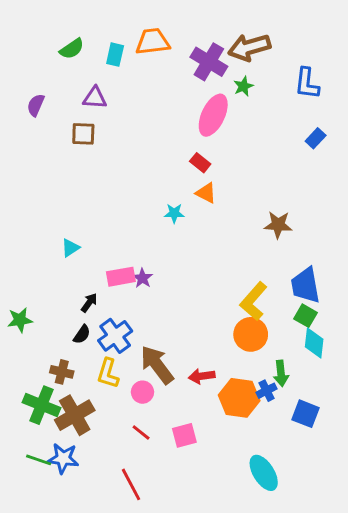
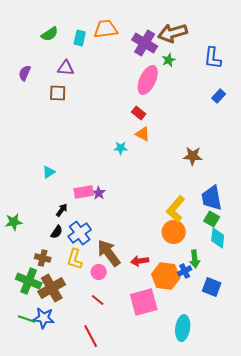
pink square: (184, 435) -> (144, 302), moved, size x1.6
cyan ellipse: (264, 473) -> (183, 328), turned 40

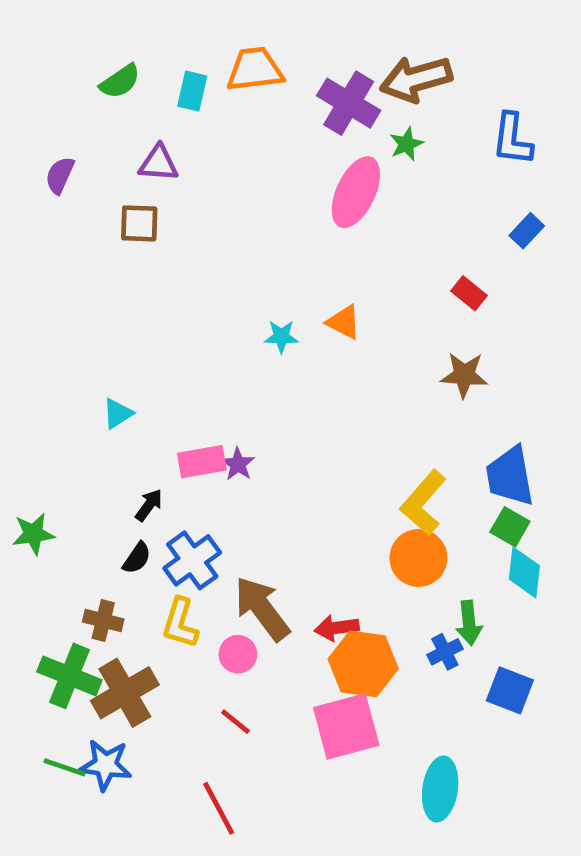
red rectangle: (139, 113) -> (469, 293), moved
cyan star: (121, 148) -> (281, 337), moved
orange hexagon: (166, 276) -> (363, 664), moved

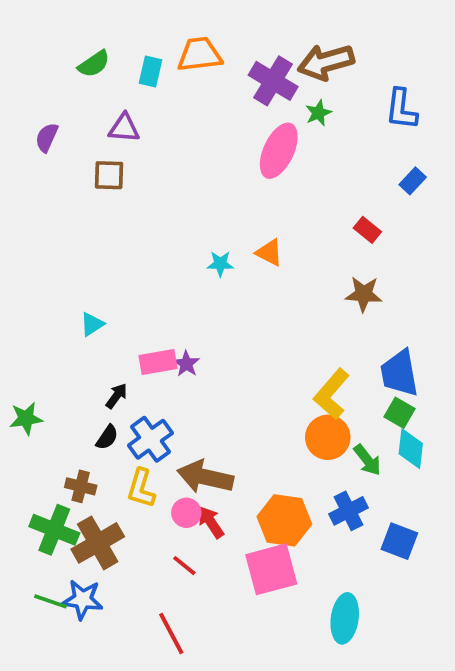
brown arrow: (262, 609) -> (205, 477), turned -40
green arrow: (469, 623) -> (367, 460), moved, turned -32
red arrow: (337, 628) -> (211, 522), moved, turned 64
blue cross: (445, 652) -> (348, 511), size x1.4

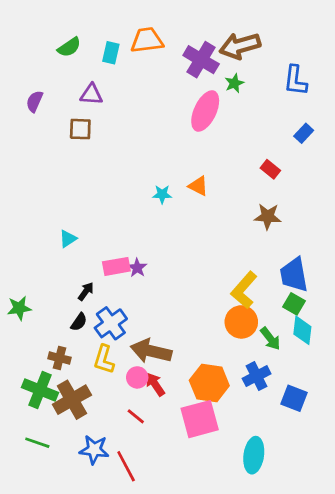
blue star: (83, 600) -> (94, 450), moved

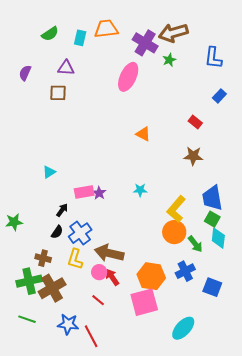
pink ellipse: (205, 111) -> (128, 77), moved
cyan star: (162, 194) -> (140, 190), moved
green cross: (40, 390) -> (29, 281), turned -35
cyan ellipse: (254, 455) -> (183, 328), turned 35

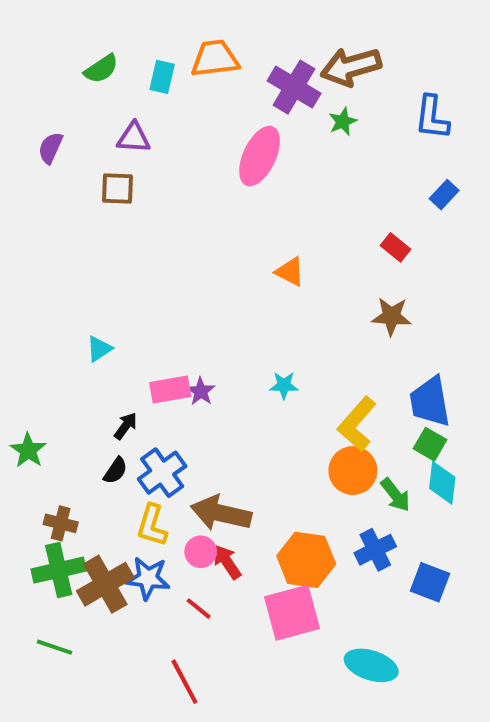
green star: (14, 222) -> (28, 450), turned -30
brown cross: (43, 258) -> (61, 523), moved
blue star: (68, 324) -> (148, 578), moved
cyan ellipse: (183, 328) -> (371, 665), turned 65

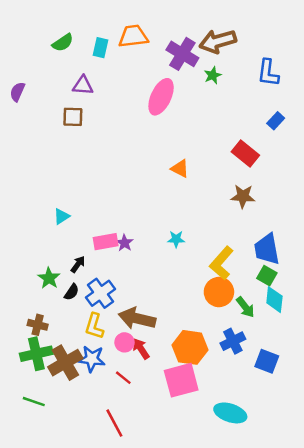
purple semicircle: (51, 148) -> (17, 92), moved
red rectangle: (395, 247) -> (245, 153), size x1.5
green star: (28, 450) -> (49, 278), moved

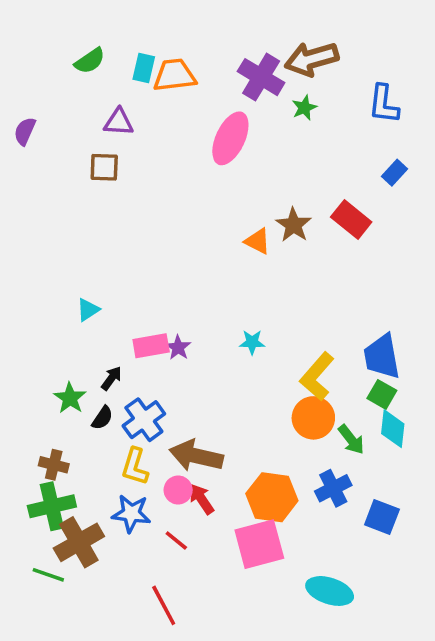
orange trapezoid: (133, 36) -> (175, 75), moved
brown star: (243, 196) -> (294, 225), moved, turned 30
brown cross: (65, 363) -> (79, 542), moved

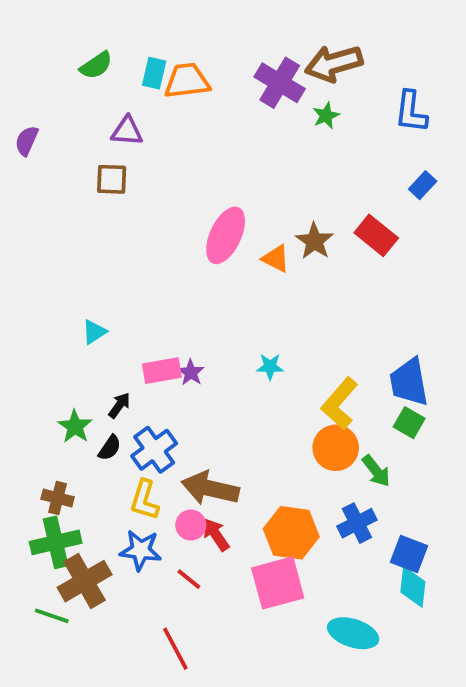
pink ellipse: (230, 138) -> (226, 235), moved
cyan diamond: (393, 429) -> (413, 587), moved

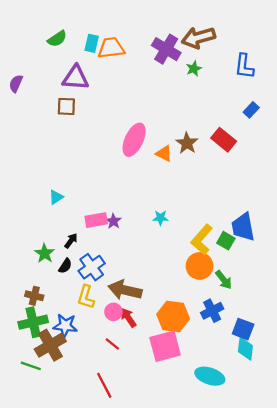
purple triangle: (127, 131) -> (76, 78), size x1.4
green square: (409, 423) -> (226, 241), moved
blue star: (141, 550) -> (65, 326), moved

